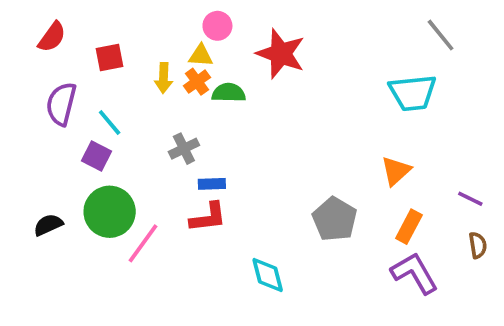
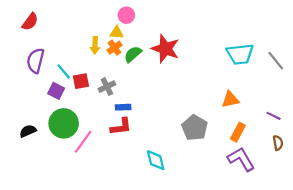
gray line: (441, 35) -> (276, 61), moved
red star: (281, 54) -> (165, 49), moved
red square: (110, 57) -> (81, 81), moved
green semicircle: (229, 93) -> (133, 54), turned -42
orange triangle: (396, 171) -> (230, 100), turned 30

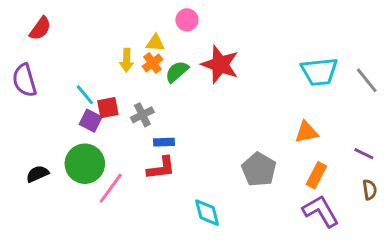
pink circle: (126, 15) -> (187, 20), moved
purple semicircle: (35, 61) -> (24, 80), moved, turned -30
purple square: (56, 91) -> (91, 121), moved

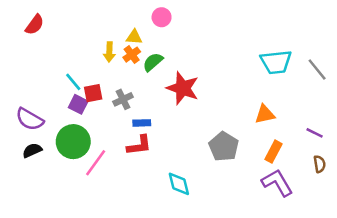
red star: (220, 64) -> (183, 88), moved
purple semicircle: (24, 80) -> (30, 119), moved, turned -44

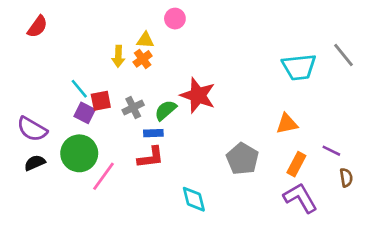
green semicircle: (153, 62) -> (166, 110), moved
gray line: (317, 69) -> (344, 55), moved
purple line: (315, 133) -> (331, 151), moved

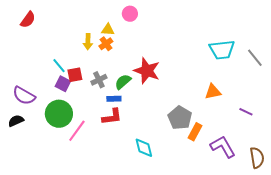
gray line: (344, 55) -> (255, 58), moved
black semicircle: (35, 163) -> (16, 121), moved
orange rectangle: (296, 164) -> (195, 132), moved
brown semicircle: (346, 178) -> (257, 158), moved, size x1.5

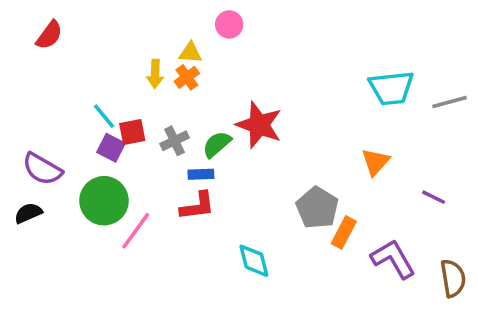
gray line: (255, 58) -> (449, 102), turned -66
orange triangle: (213, 92) -> (375, 162), turned -36

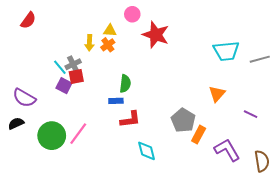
red star: (259, 125) -> (156, 35), moved
gray cross: (175, 141) -> (73, 64), moved
green semicircle: (217, 144) -> (125, 84), turned 138
green circle: (104, 201) -> (52, 136), moved
red L-shape: (197, 206) -> (130, 119), moved

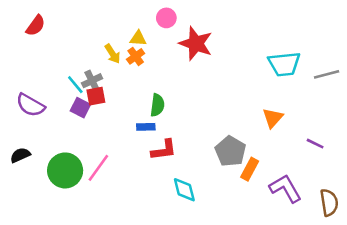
yellow arrow: (89, 43) -> (113, 54), turned -35
purple semicircle: (24, 98) -> (30, 105), moved

